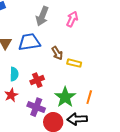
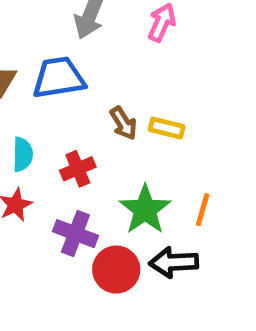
brown arrow: (57, 53) -> (123, 123), moved

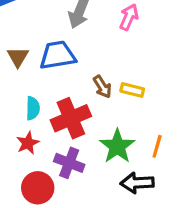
red cross: (78, 169) -> (71, 118), size x1.6
red circle: (116, 270) -> (38, 188), moved

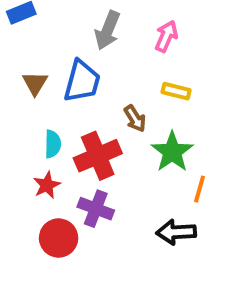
blue trapezoid: (58, 55) -> (82, 81), turned 114
yellow rectangle: (132, 90) -> (176, 91), moved
green star: (117, 146) -> (172, 152), moved

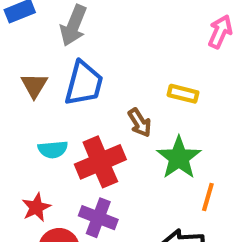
gray arrow: (108, 30) -> (73, 26), moved
pink arrow: (166, 36) -> (220, 32), moved
cyan semicircle: (53, 144) -> (53, 149), turned 84
red star: (47, 185) -> (36, 207), moved

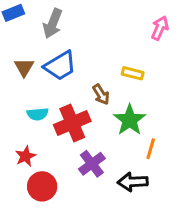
blue trapezoid: (84, 83) -> (60, 66), turned 44
purple cross: (98, 218) -> (92, 164), moved, turned 32

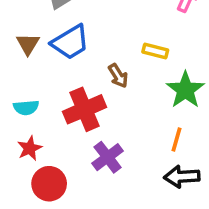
cyan semicircle: (38, 114) -> (26, 108), moved
green star: (130, 120) -> (185, 90), moved
black arrow: (133, 182) -> (182, 177), moved

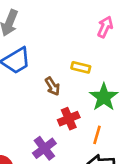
red cross: (85, 109) -> (69, 119), moved, size x0.7

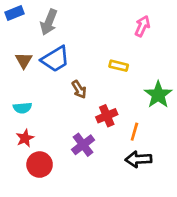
brown arrow: (52, 86) -> (79, 89), moved
green star: (104, 97) -> (158, 95), moved

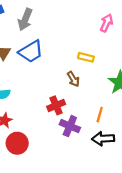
brown arrow: (79, 89) -> (73, 79), moved
red cross: (107, 116) -> (56, 105), moved
purple cross: (83, 145) -> (70, 126), moved, turned -30

